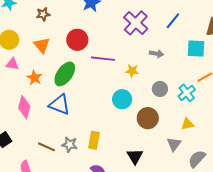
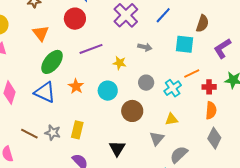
red circle: (77, 40) -> (75, 19), moved
orange triangle: (42, 45) -> (41, 33), moved
purple line: (103, 59) -> (91, 49), turned -30
orange star: (34, 78) -> (76, 86), moved

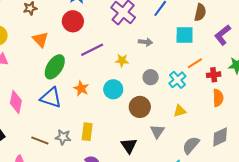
gray triangle: (157, 138) -> (157, 131), moved
gray diamond: (214, 138) -> (220, 137), moved, turned 45

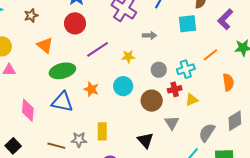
orange line: (195, 63) -> (211, 55), moved
green ellipse: (55, 67) -> (62, 71), turned 50
red cross: (214, 75) -> (175, 89), moved
cyan cross: (177, 80) -> (186, 69), turned 30

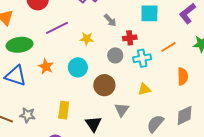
gray arrow: (149, 35) -> (110, 20), turned 40
red cross: (175, 89) -> (130, 38), moved
yellow rectangle: (102, 131) -> (64, 110), moved

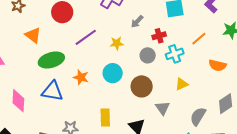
gray arrow: (110, 20) -> (137, 21), turned 96
orange semicircle: (183, 76) -> (217, 65), turned 114

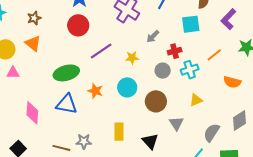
orange triangle: (33, 35) -> (33, 43), moved

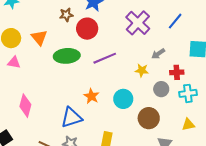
brown star: (34, 18) -> (66, 15), moved
yellow star: (132, 58) -> (142, 70), moved
green ellipse: (66, 73) -> (67, 56), moved
blue triangle: (67, 104) -> (71, 118), moved, turned -40

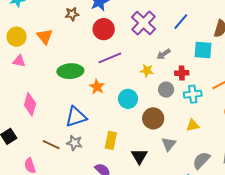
red circle: (87, 29) -> (104, 29), moved
green ellipse: (67, 56) -> (70, 71), moved
orange star: (91, 96) -> (97, 87), moved

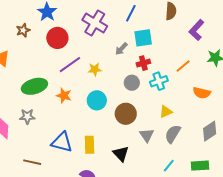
cyan square: (203, 50) -> (143, 38), moved
yellow star: (147, 71) -> (95, 69), moved
blue triangle: (76, 117) -> (62, 142), moved, turned 45
gray star: (74, 143) -> (27, 116), moved
gray semicircle: (201, 160) -> (173, 134), moved

